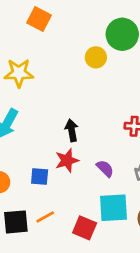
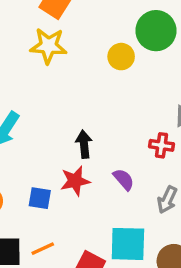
yellow star: (19, 73) -> (48, 46), moved
purple semicircle: (105, 168) -> (124, 179), moved

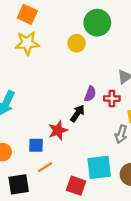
black arrow: (84, 144) -> (77, 113), moved, turned 48
purple semicircle: (124, 179) -> (90, 94), moved, turned 70
orange line: (43, 249) -> (45, 167), moved

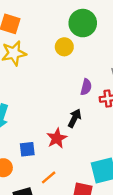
purple semicircle: (90, 94) -> (86, 87), moved
blue square: (36, 145) -> (27, 149), moved

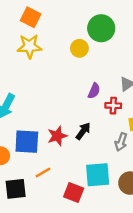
black arrow: (74, 118) -> (83, 131), moved
blue square: (27, 149) -> (27, 142), size x1.6

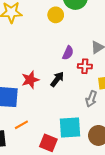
black arrow: (83, 131) -> (57, 79), moved
red star: (57, 136) -> (30, 80), moved

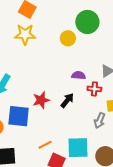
purple semicircle: (68, 53) -> (79, 75), turned -112
orange line: (21, 125) -> (45, 145), moved

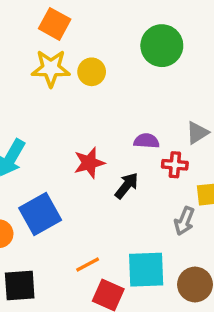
yellow circle: (68, 38) -> (92, 72), moved
red star: (41, 100) -> (89, 163), moved
blue square: (19, 116) -> (40, 214), turned -35

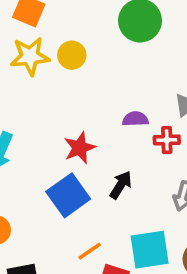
black arrow: (127, 186) -> (121, 185), moved
blue square: (40, 214) -> (68, 195), moved

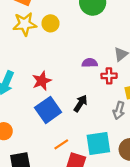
red star: (80, 148) -> (42, 81), moved

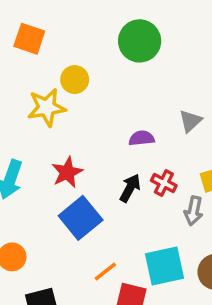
yellow star: (25, 24) -> (47, 107), moved
red cross: (109, 76) -> (164, 183), moved, turned 32
black arrow: (81, 103) -> (130, 188), moved

